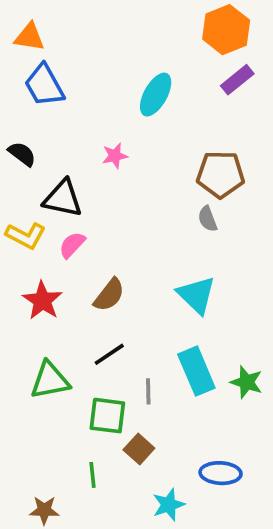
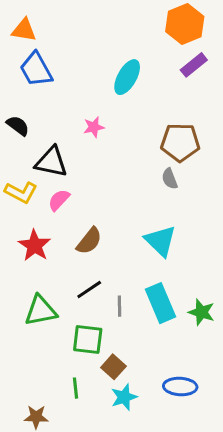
gray line: (148, 391) -> (120, 306), moved
cyan star: (169, 505) -> (124, 397), moved

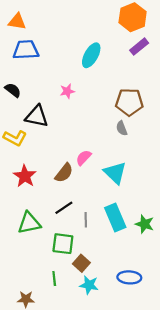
blue trapezoid: (36, 69) -> (26, 50), turned 116
pink semicircle: (59, 200) -> (84, 158), moved
cyan star: (124, 397) -> (89, 285), turned 30

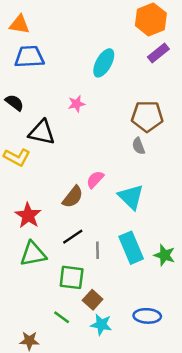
red star: (25, 176) -> (28, 215), moved
green line: (54, 278) -> (62, 317), turned -48

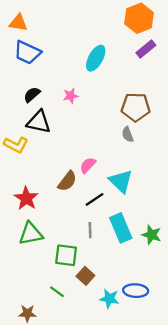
blue trapezoid: (29, 57) -> (27, 52), turned -152
black semicircle: (14, 103) -> (32, 95), moved, turned -78
black line: (73, 237) -> (95, 199), moved
cyan star: (101, 325) -> (109, 299), moved

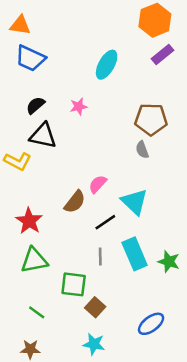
blue ellipse: (136, 291) -> (151, 324), turned -40
green line: (57, 292) -> (37, 312), moved
cyan star: (109, 299) -> (94, 344), moved

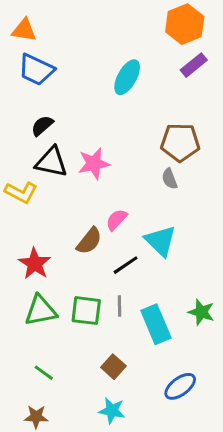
pink star: (79, 107) -> (94, 164), moved, size x1.5
cyan rectangle: (135, 254) -> (156, 324), moved
green square: (74, 284) -> (86, 311), moved

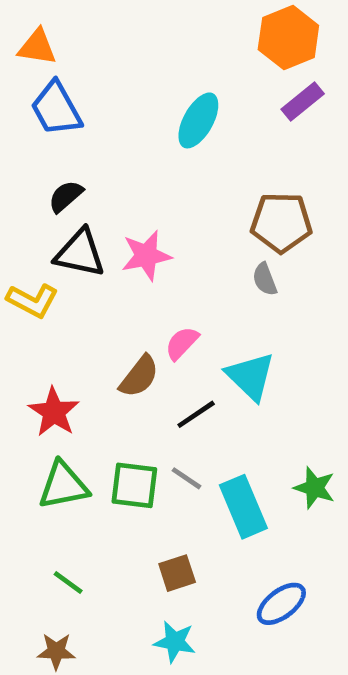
blue trapezoid: (36, 70) -> (56, 109), turned 36
gray line: (120, 306) -> (187, 478), turned -55
brown square: (113, 367) -> (177, 573), turned 30

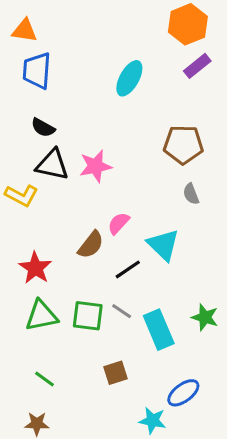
blue trapezoid: (56, 109) -> (37, 71), turned 33
black semicircle: (66, 196) -> (43, 128), turned -110
gray semicircle: (265, 279) -> (191, 194), moved
cyan star: (175, 642) -> (152, 421), moved

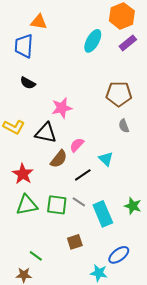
orange triangle: (25, 30) -> (39, 22), moved
cyan ellipse: (129, 78) -> (93, 41), moved
black triangle: (52, 165) -> (46, 133), moved
cyan triangle: (163, 245) -> (106, 159), size x0.7
green line: (45, 379) -> (36, 256), moved

